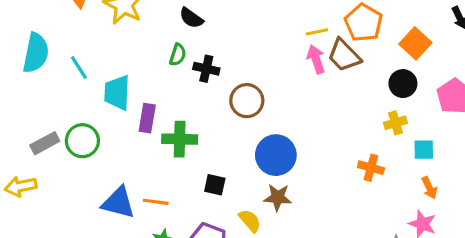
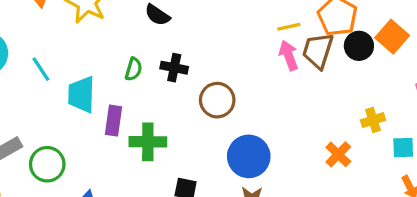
green semicircle: (178, 55) -> (134, 69), moved
brown trapezoid: (344, 55) -> (318, 51), turned 63
black circle: (403, 84) -> (359, 46), moved
green circle: (82, 141) -> (47, 164), moved
orange cross: (371, 168) -> (338, 154), moved, turned 30

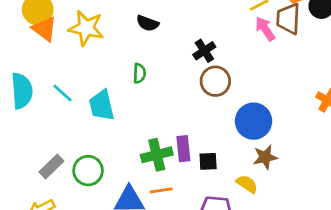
black cross: (174, 68) -> (204, 51), moved, turned -30
purple rectangle: (113, 121) -> (183, 149), moved
green cross: (148, 142) -> (157, 155), moved

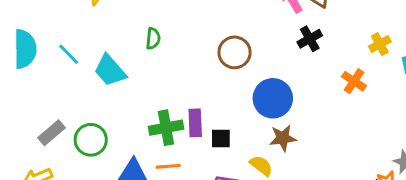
black cross: (204, 51) -> (310, 39), moved
cyan trapezoid: (102, 105) -> (110, 70), turned -32

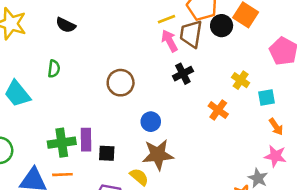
yellow cross: (380, 44) -> (241, 80), turned -30
blue circle: (273, 98) -> (151, 122), size x0.6
brown star: (283, 138) -> (158, 155), size x1.4

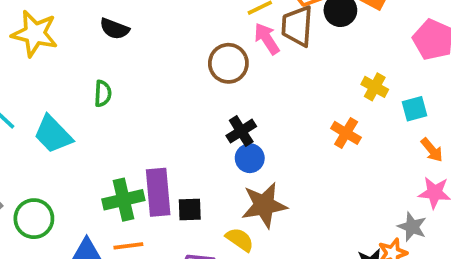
black cross: (183, 74) -> (241, 131), moved
brown circle: (121, 83) -> (228, 63), moved
purple rectangle: (86, 140) -> (158, 192), size x1.4

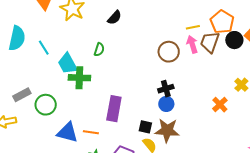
black semicircle: (114, 29) -> (114, 18), turned -84
green cross: (123, 200) -> (79, 78), moved
black square: (190, 209) -> (145, 127), moved

